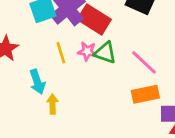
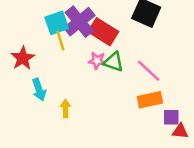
yellow line: (61, 53) -> (60, 41), moved
cyan arrow: (37, 82) -> (39, 90), moved

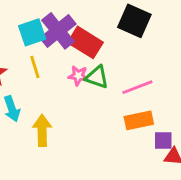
yellow line: (60, 41) -> (35, 67), moved
pink line: (149, 71) -> (137, 87), turned -64
yellow arrow: (66, 109) -> (42, 130), size x1.5

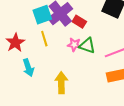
red rectangle: (85, 42) -> (79, 22), size x0.6
yellow arrow: (42, 130) -> (61, 83), moved

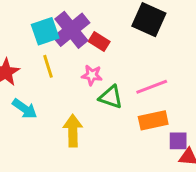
green triangle: (87, 46) -> (111, 97), moved
cyan arrow: (28, 68) -> (25, 109), turned -36

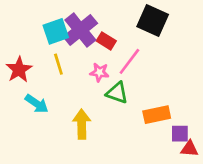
pink line: (152, 87) -> (129, 61), moved, turned -32

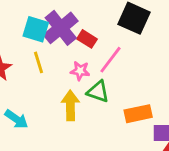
cyan square: (56, 31) -> (36, 29), turned 36
cyan arrow: (37, 104) -> (16, 119), moved
yellow arrow: (82, 124) -> (70, 105), moved

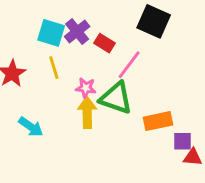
purple cross: (61, 28) -> (77, 32), size x0.7
pink star: (80, 71) -> (86, 88), moved
green triangle: (98, 92) -> (116, 98), size x1.4

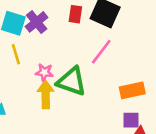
red rectangle: (105, 43) -> (75, 14), moved, turned 66
pink line: (129, 65) -> (101, 52), moved
orange rectangle: (158, 121) -> (132, 90), moved

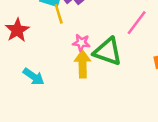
yellow line: (16, 54) -> (59, 14), moved

